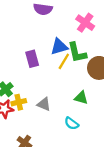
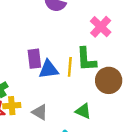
blue triangle: (59, 47) -> (49, 69), moved
yellow line: (64, 61) -> (70, 67), turned -35

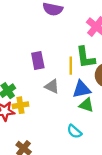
blue triangle: (49, 69) -> (82, 89), moved
gray triangle: (40, 112) -> (52, 86), moved

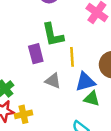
green L-shape: (85, 57) -> (53, 35), moved
yellow cross: (20, 105) -> (23, 114), moved

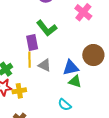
green L-shape: (53, 35) -> (47, 28), turned -30
yellow line: (72, 57) -> (29, 60), moved

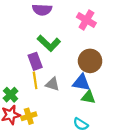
brown circle: (93, 55) -> (90, 61), moved
blue triangle: (71, 68) -> (81, 83), turned 30

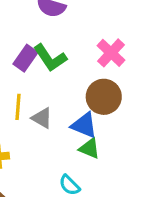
pink cross: (86, 20) -> (111, 53), moved
purple rectangle: (35, 61) -> (26, 58), moved, turned 42

